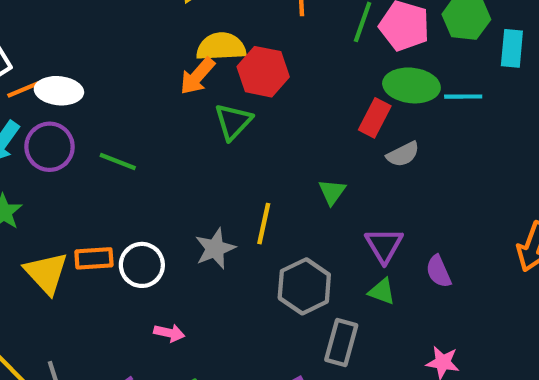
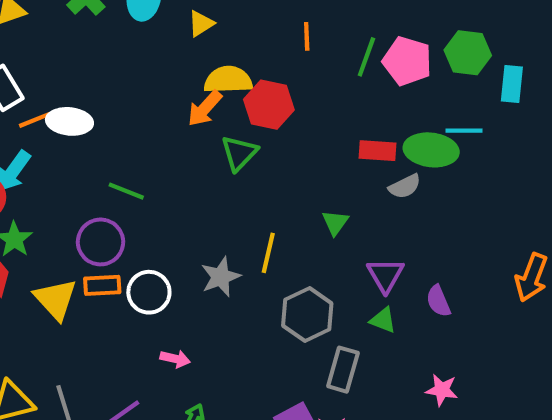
green ellipse: (411, 85) -> (431, 150), moved
red rectangle: (375, 118) -> (378, 151), turned 66
purple circle: (50, 147) -> (101, 242), moved

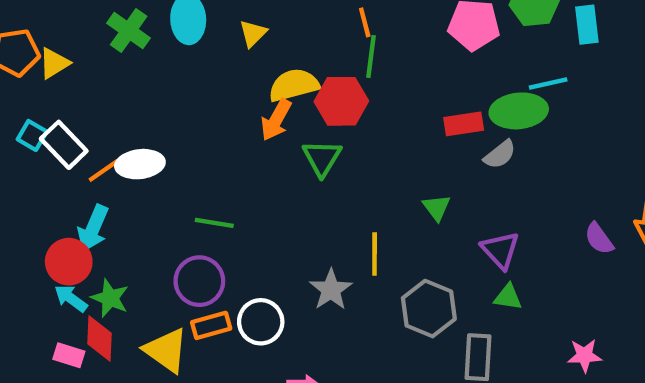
green line: (366, 57) -> (371, 56), moved
purple semicircle: (438, 301) -> (599, 239), moved

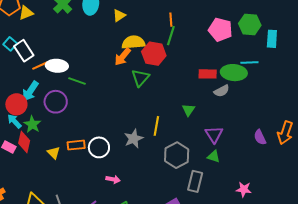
green line: (214, 223) -> (77, 81), moved
purple circle: (199, 281) -> (56, 102), moved
yellow triangle: (166, 350) -> (54, 153), size x0.6

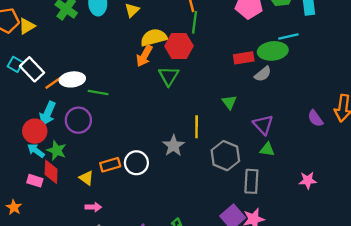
pink arrow: (113, 179) -> (93, 207), moved

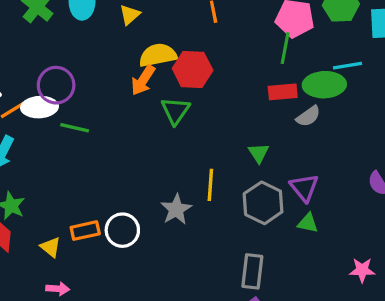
green line: (194, 22) -> (285, 48), moved
purple circle: (78, 120) -> (56, 85), moved
gray hexagon: (225, 156) -> (263, 203), moved
gray rectangle: (251, 181) -> (252, 271), moved

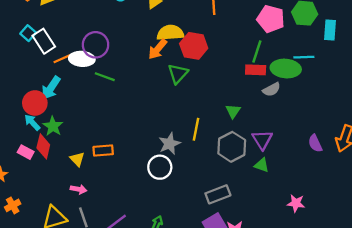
green line: (285, 48) -> (257, 51), moved
white circle: (122, 230) -> (160, 167), moved
gray rectangle: (252, 271) -> (218, 194), turned 55

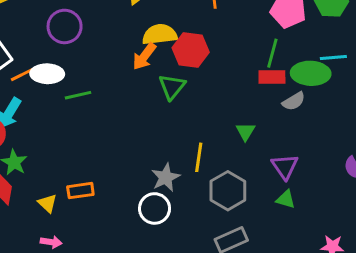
purple circle: (96, 45) -> (65, 26), moved
green line: (105, 77) -> (78, 95), turned -30
gray hexagon: (232, 147) -> (228, 191), moved

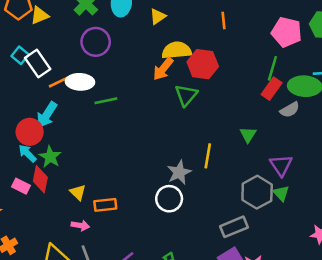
red rectangle: (272, 77) -> (272, 89), turned -55
orange rectangle: (80, 191) -> (105, 205), moved
gray hexagon: (228, 191) -> (257, 192), moved
green triangle: (286, 199) -> (281, 193), turned 30

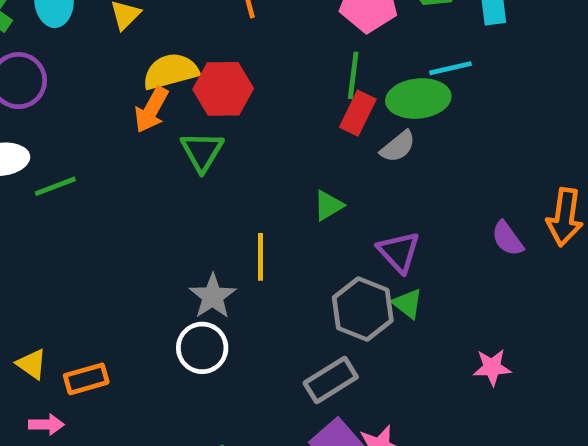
green triangle: (248, 135) -> (328, 205), turned 36

